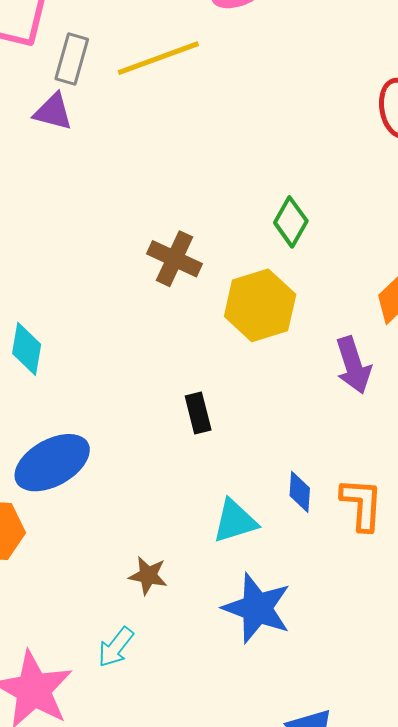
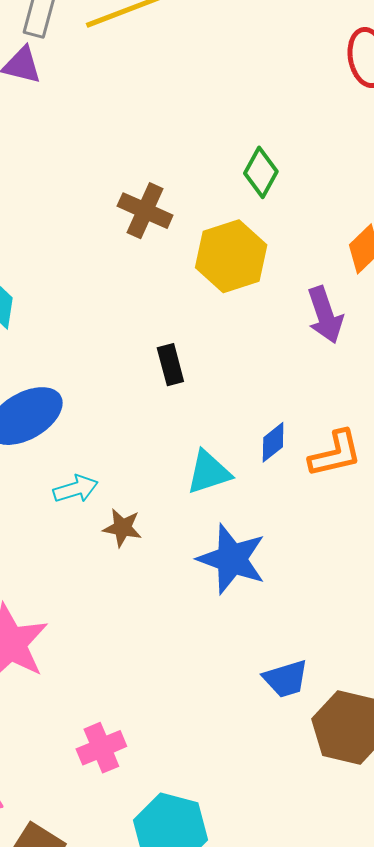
blue diamond: (300, 492) -> (273, 442), turned 48
orange L-shape: (362, 504) -> (335, 454), turned 74
cyan arrow: (116, 647) -> (76, 489), moved, turned -144

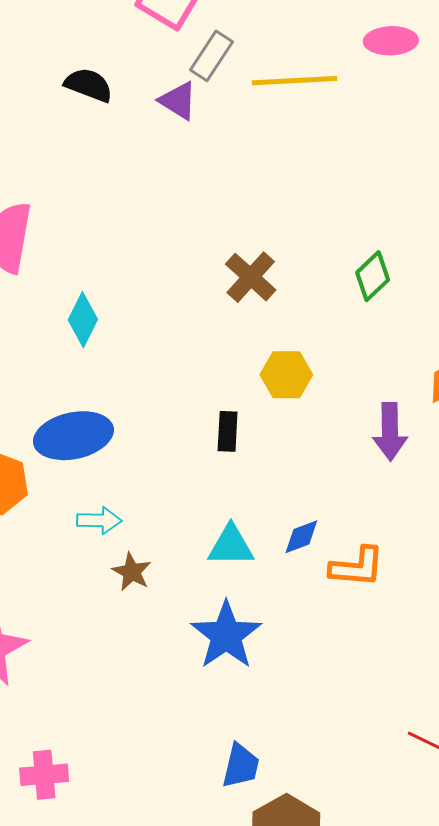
yellow hexagon: (231, 256) -> (286, 375), moved, size x0.7
blue trapezoid: (286, 679) -> (241, 766), turned -78

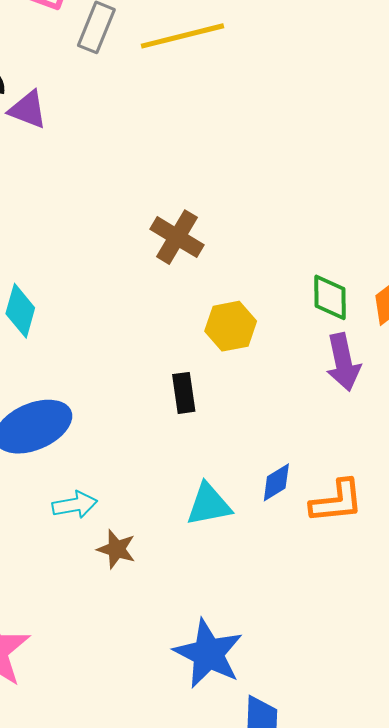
purple triangle: (178, 101) -> (28, 110), moved
green diamond: (373, 276) -> (330, 297), moved, turned -36
blue star: (226, 635) -> (208, 654), moved

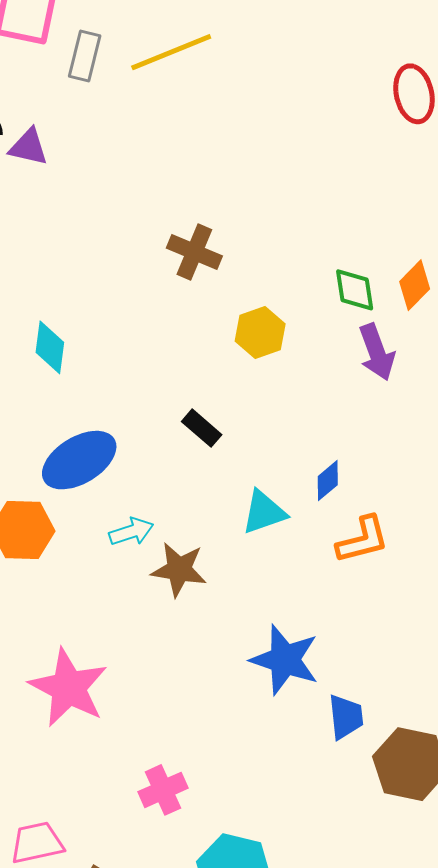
black rectangle: (184, 393) -> (202, 428), moved, turned -33
orange L-shape: (337, 501) -> (363, 540), moved
brown star: (116, 549) -> (179, 570), size x1.4

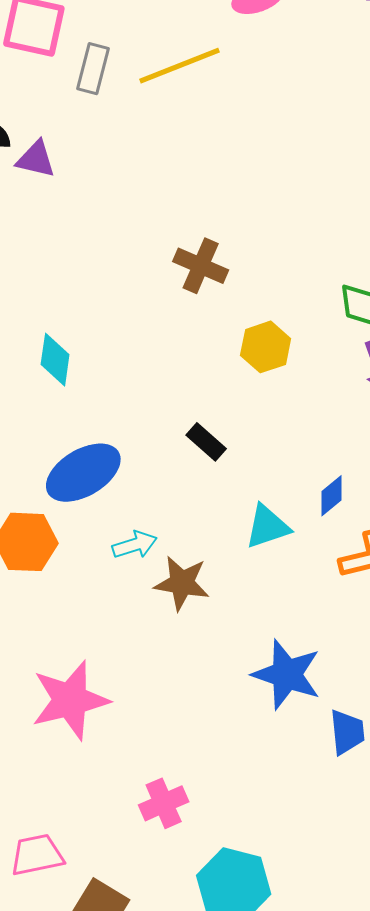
pink star: (68, 688) -> (70, 700), turned 30

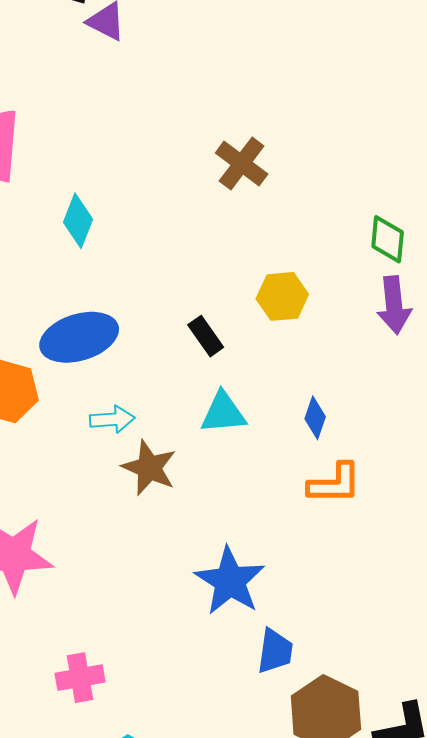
yellow hexagon: (266, 347) -> (282, 296), moved
blue diamond: (332, 496) -> (315, 418), turned -45
cyan triangle: (267, 527) -> (223, 413), moved

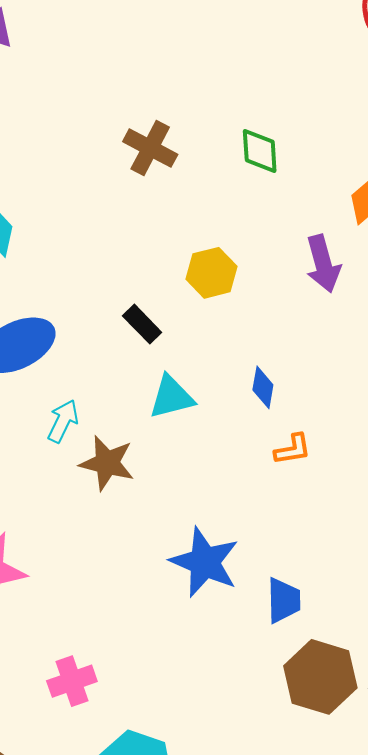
green diamond: (388, 239) -> (260, 151), moved
cyan arrow: (112, 419) -> (63, 421), turned -51
orange L-shape: (335, 484) -> (293, 449), size x0.7
blue trapezoid: (275, 651) -> (284, 600), moved

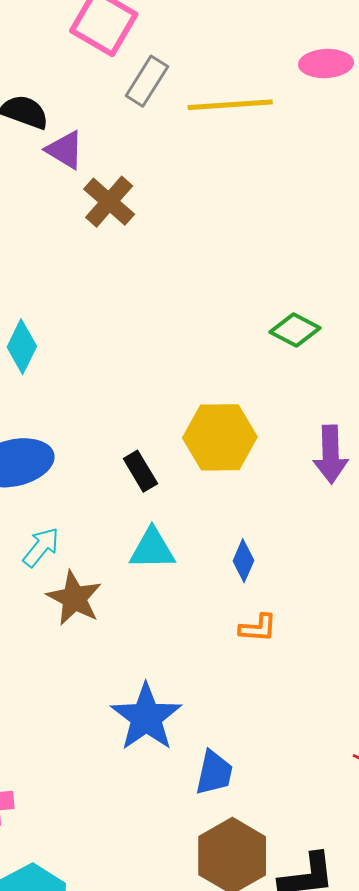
brown cross: (150, 148) -> (109, 202), moved
green diamond: (260, 151) -> (295, 330), turned -72
yellow hexagon: (211, 273) -> (220, 437), size x1.4

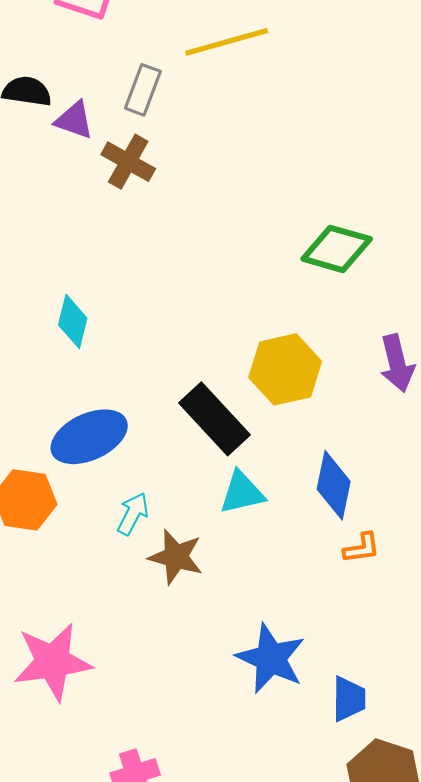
gray rectangle: (147, 81) -> (143, 90), moved
green diamond: (295, 330) -> (337, 249), size x1.4
black rectangle: (140, 471) -> (214, 419), size x1.8
blue diamond: (243, 561) -> (334, 485), size x1.6

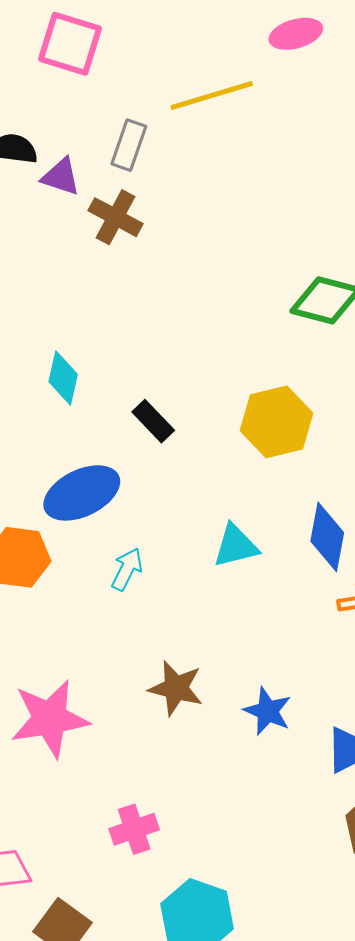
black rectangle: (214, 419) -> (153, 421), moved, size x0.6
brown star: (176, 557) -> (176, 688), moved
blue star: (271, 658) -> (268, 711), size x0.7

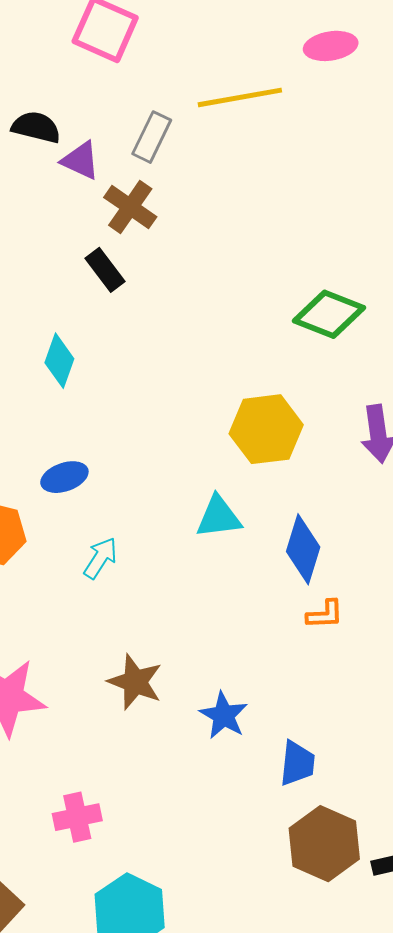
black rectangle: (153, 421) -> (105, 270), moved
blue ellipse: (82, 493) -> (64, 477), size x0.6
cyan triangle: (236, 546) -> (219, 517), moved

